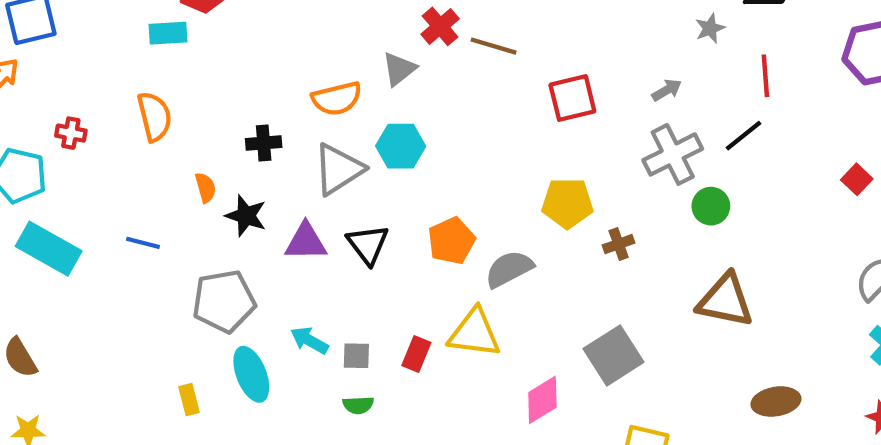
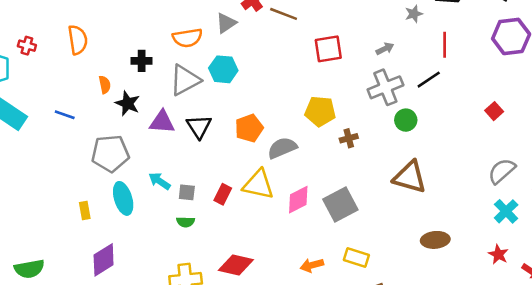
pink diamond: (542, 400) -> (298, 200), moved

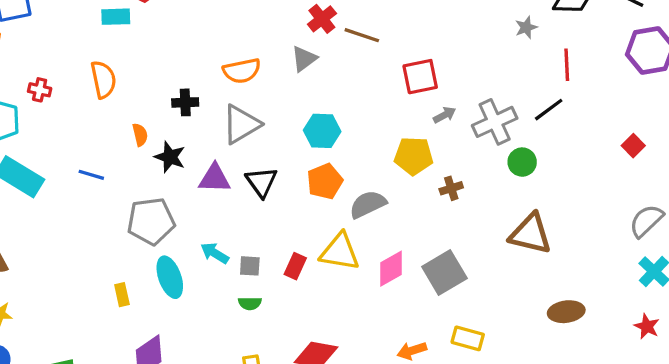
gray triangle: (226, 23) -> (304, 59), moved
gray arrow: (385, 49) -> (445, 115), moved
cyan hexagon: (223, 69) -> (322, 131), moved

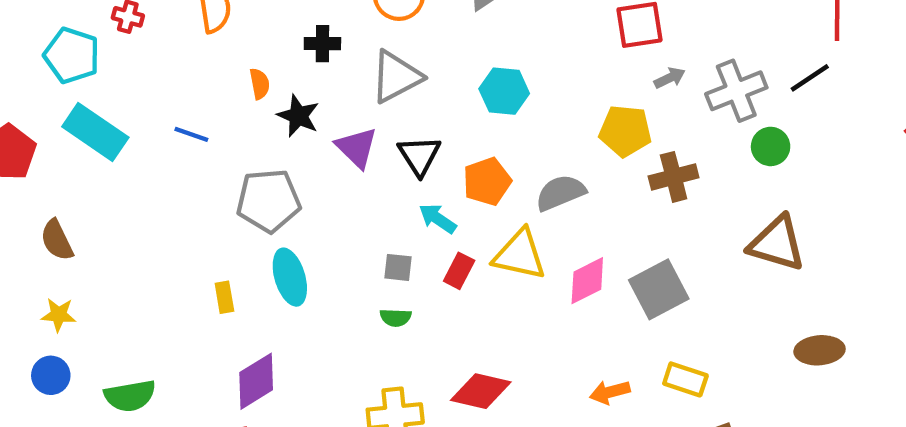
purple triangle: (215, 178) -> (357, 147), turned 40
orange pentagon: (325, 181) -> (487, 181), moved
brown cross: (451, 188) -> (674, 177), size x1.5
cyan arrow: (215, 253) -> (438, 219), moved

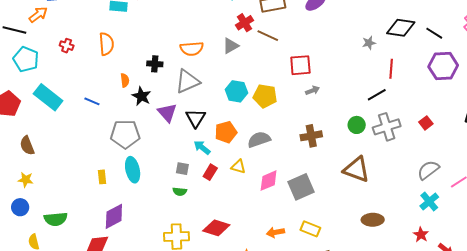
cyan pentagon: (72, 55) -> (26, 59), moved
gray cross: (736, 91) -> (387, 127), moved
yellow pentagon: (625, 131) -> (265, 96), moved
yellow triangle: (520, 255) -> (238, 167), size x0.6

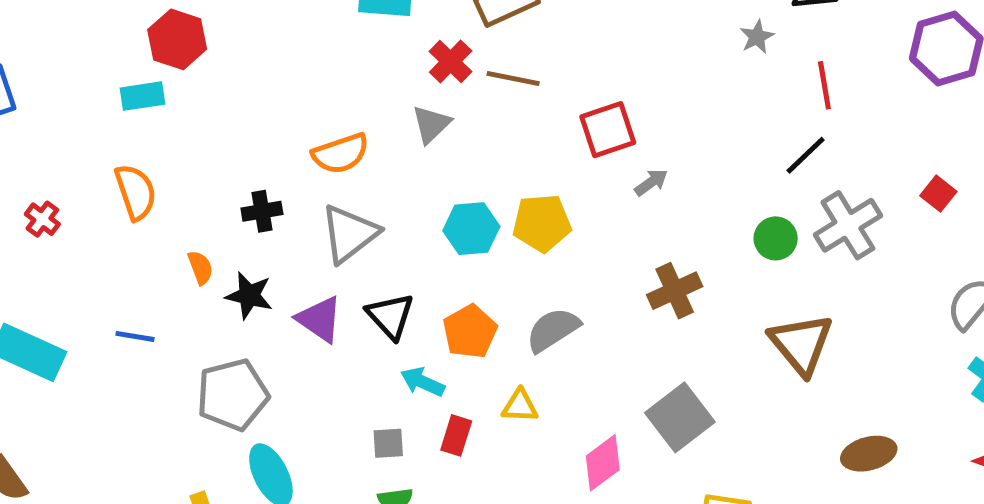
red cross: (67, 46) -> (42, 219), turned 32
brown triangle: (356, 170) -> (801, 344), turned 44
pink diamond: (269, 181) -> (603, 463), moved

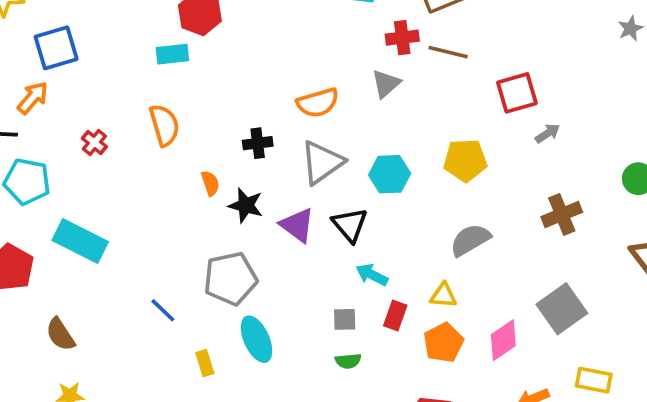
red cross: (451, 61) -> (402, 38), turned 36
cyan hexagon: (471, 229) -> (390, 174), moved
orange pentagon: (470, 332) -> (444, 343), moved
blue line: (135, 336) -> (163, 310), moved, turned 32

